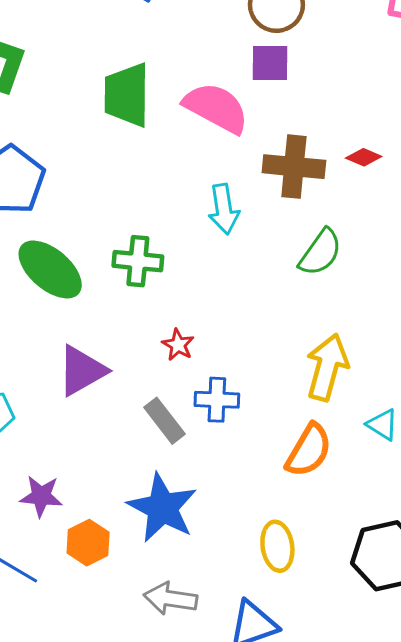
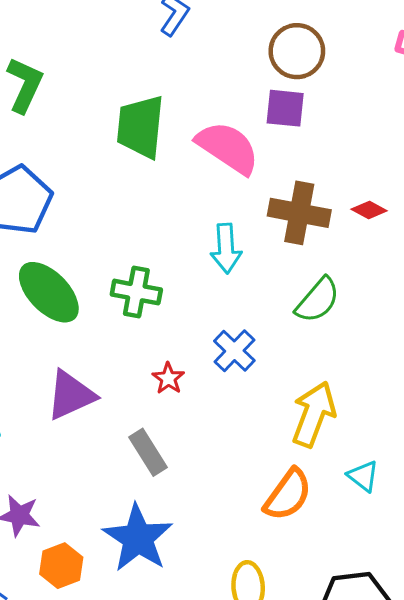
blue cross: (217, 400) -> (234, 351), moved, turned 36

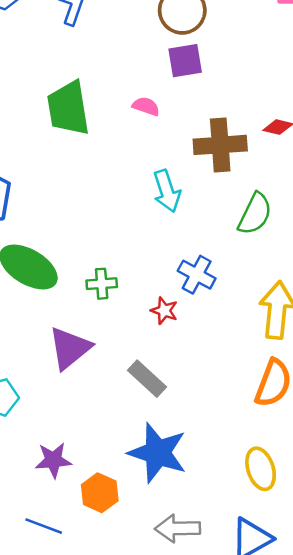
pink semicircle: (228, 148) -> (146, 106), size x0.5
green cross: (136, 292) -> (102, 284), moved, size x0.7
red star: (168, 378) -> (164, 311), moved

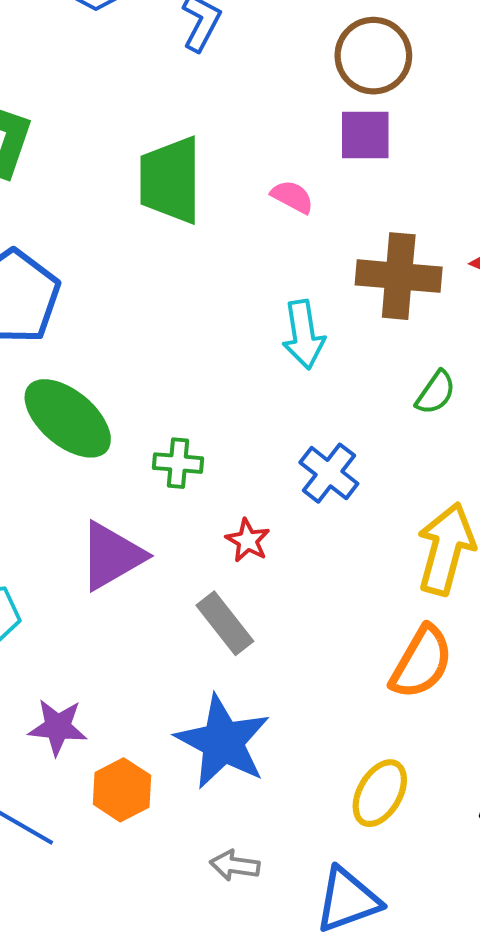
green semicircle: (255, 214) -> (436, 393), size x0.7
red star: (164, 311) -> (248, 540), moved
yellow ellipse: (261, 469) -> (380, 793), turned 39
gray arrow: (178, 528) -> (235, 865), size x0.7

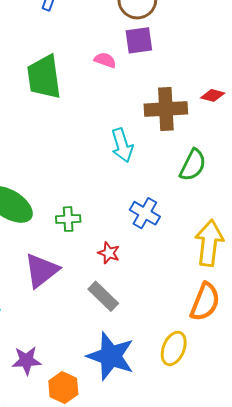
pink semicircle: (292, 197) -> (105, 60), moved
green semicircle: (436, 393) -> (193, 165), size x1.4
yellow ellipse: (380, 793) -> (174, 348), moved

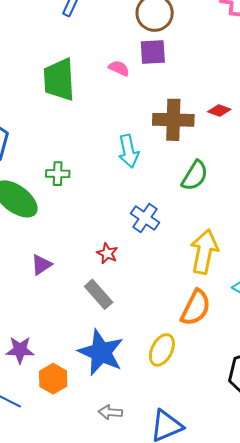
green cross: (68, 219) -> (58, 174), moved
purple triangle: (41, 270) -> (41, 265), size x0.6

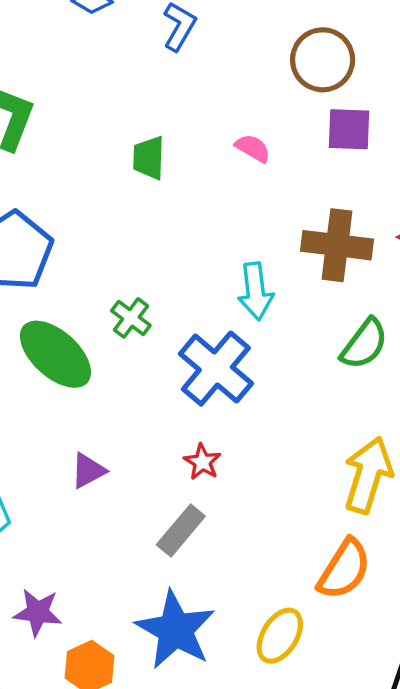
purple square: (153, 52) -> (349, 129), moved
green trapezoid: (59, 80) -> (149, 158), size x0.6
green cross: (58, 174) -> (131, 318), turned 30
blue cross: (145, 218) -> (216, 369), moved, size x1.5
gray rectangle: (99, 294) -> (181, 531), turned 76

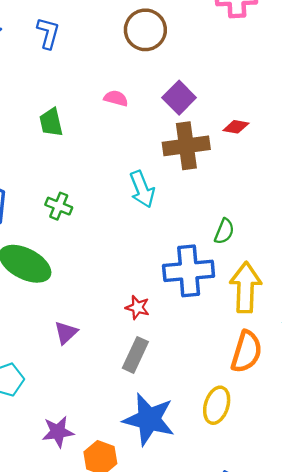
purple square: (349, 129) -> (179, 98), moved, turned -32
green cross: (131, 318) -> (59, 206), moved
green semicircle: (364, 344) -> (224, 231), moved, size x0.7
blue cross: (216, 369) -> (189, 271), moved, turned -30

